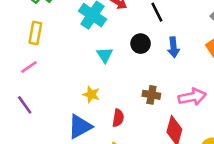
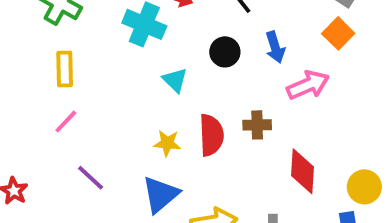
pink arrow: (192, 97) -> (308, 85), moved
purple line: (25, 105) -> (91, 178), moved
red semicircle: (118, 118) -> (211, 135), moved, size x1.5

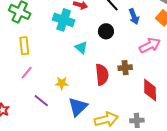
blue arrow: (275, 47) -> (134, 17), moved
yellow star: (167, 143) -> (62, 83), moved

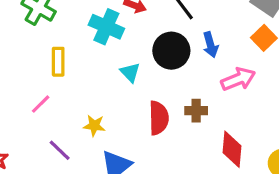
blue arrow: (134, 17) -> (210, 45), moved
black circle: (106, 31) -> (171, 51), size x1.5
yellow rectangle: (24, 46) -> (58, 62), moved

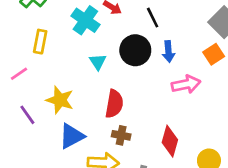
brown cross: (196, 111) -> (121, 135), moved
yellow star: (94, 126) -> (60, 100), size x1.5

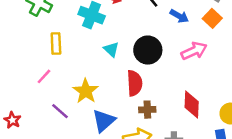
black circle: (135, 50) -> (148, 50), moved
blue arrow: (169, 52) -> (179, 16), moved, turned -42
yellow star: (60, 100) -> (86, 91), turned 30

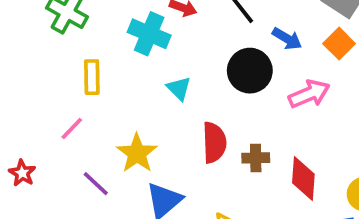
black circle: (148, 50) -> (250, 71), moved
brown cross: (147, 110) -> (256, 158), moved
red star: (12, 120) -> (22, 173), moved

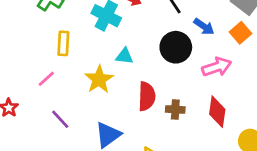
cyan triangle: (179, 88) -> (124, 56), turned -42
yellow star: (137, 153) -> (99, 79), moved
red diamond: (303, 178) -> (217, 112), moved

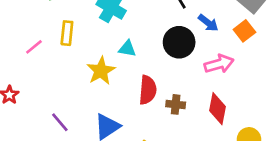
pink line: (46, 79) -> (34, 47), moved
purple line: (60, 119) -> (60, 122), moved

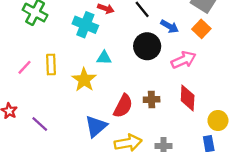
yellow rectangle: (67, 33) -> (51, 65), moved
red semicircle: (148, 90) -> (123, 106), moved, turned 30
purple line: (60, 122) -> (40, 124), moved

